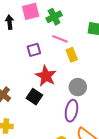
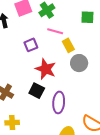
gray circle: (78, 87) -> (79, 63), moved
purple ellipse: (71, 111) -> (59, 102), moved

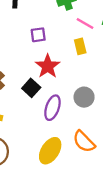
pink line: (55, 31) -> (85, 23), moved
gray circle: (79, 63) -> (84, 97), moved

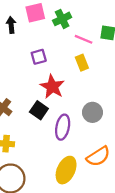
orange semicircle: (84, 142) -> (98, 156), turned -70

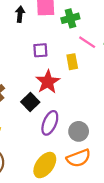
yellow rectangle: (82, 63) -> (72, 62), moved
gray circle: (92, 112) -> (79, 131), moved

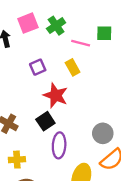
black square: (30, 102) -> (45, 121), turned 30
purple ellipse: (50, 123) -> (59, 145), moved

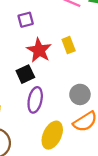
yellow rectangle: (73, 67) -> (69, 45), moved

